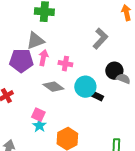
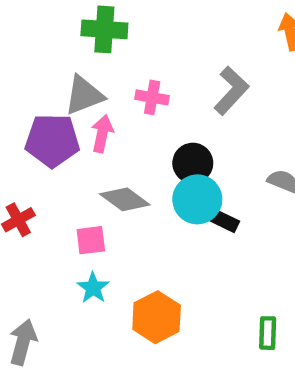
pink cross: (65, 64) -> (152, 97), moved
black circle: (114, 71) -> (193, 163), moved
pink square: (38, 115) -> (91, 240), moved, turned -32

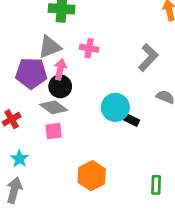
gray L-shape: (231, 91) -> (148, 57), moved
black circle: (193, 163) -> (60, 86), moved
gray diamond: (125, 199) -> (54, 107), moved
cyan star: (93, 288) -> (19, 159), moved

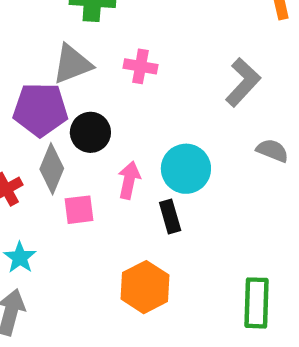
pink arrow: (60, 69) -> (129, 180), moved
gray diamond: (54, 107) -> (52, 169), moved, turned 76
black rectangle: (130, 119) -> (170, 216), moved, turned 48
green rectangle: (156, 185) -> (256, 303), size x1.5

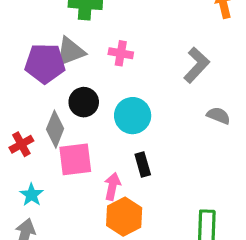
purple pentagon: (40, 110) -> (45, 63), moved
cyan circle: (186, 169) -> (133, 116), moved
pink arrow: (129, 180) -> (112, 186), moved
pink square: (79, 210) -> (75, 159), size x1.5

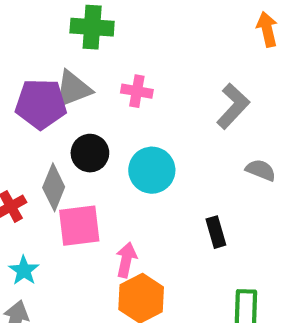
black rectangle: (143, 164) -> (216, 232), moved

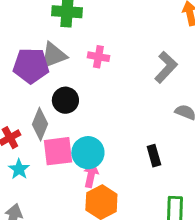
cyan circle: (152, 170) -> (88, 153), moved
cyan star: (24, 270) -> (19, 169), moved

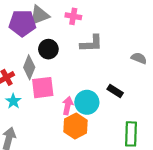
gray L-shape: (166, 67) -> (91, 43), moved, turned 45
cyan circle: (88, 153) -> (87, 102), moved
black rectangle: (154, 156) -> (115, 91), turned -42

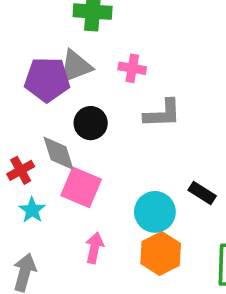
gray diamond: (29, 67) -> (59, 153), turned -40
pink square: (43, 88) -> (81, 187), turned 30
pink arrow: (68, 106) -> (94, 248), moved
orange hexagon: (76, 126) -> (161, 253), moved

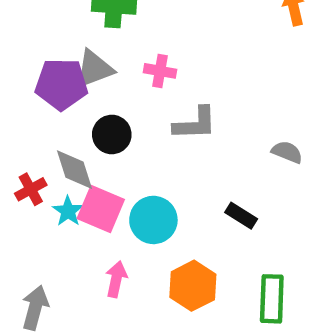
cyan star: (32, 210) -> (68, 211), moved
cyan circle: (155, 212) -> (153, 220), moved

